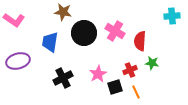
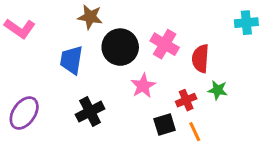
purple ellipse: (18, 61) -> (24, 113), moved, turned -40
pink star: (98, 74) -> (143, 86), moved

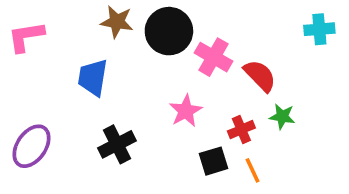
pink L-shape: (20, 28) -> (26, 37), turned 136
black circle: (120, 47) -> (169, 31), moved
red semicircle: (200, 59) -> (260, 76), turned 132

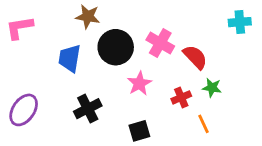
black circle: (169, 31) -> (116, 47), moved
black square: (214, 161) -> (139, 131), moved
orange line: (253, 170) -> (204, 124), moved

